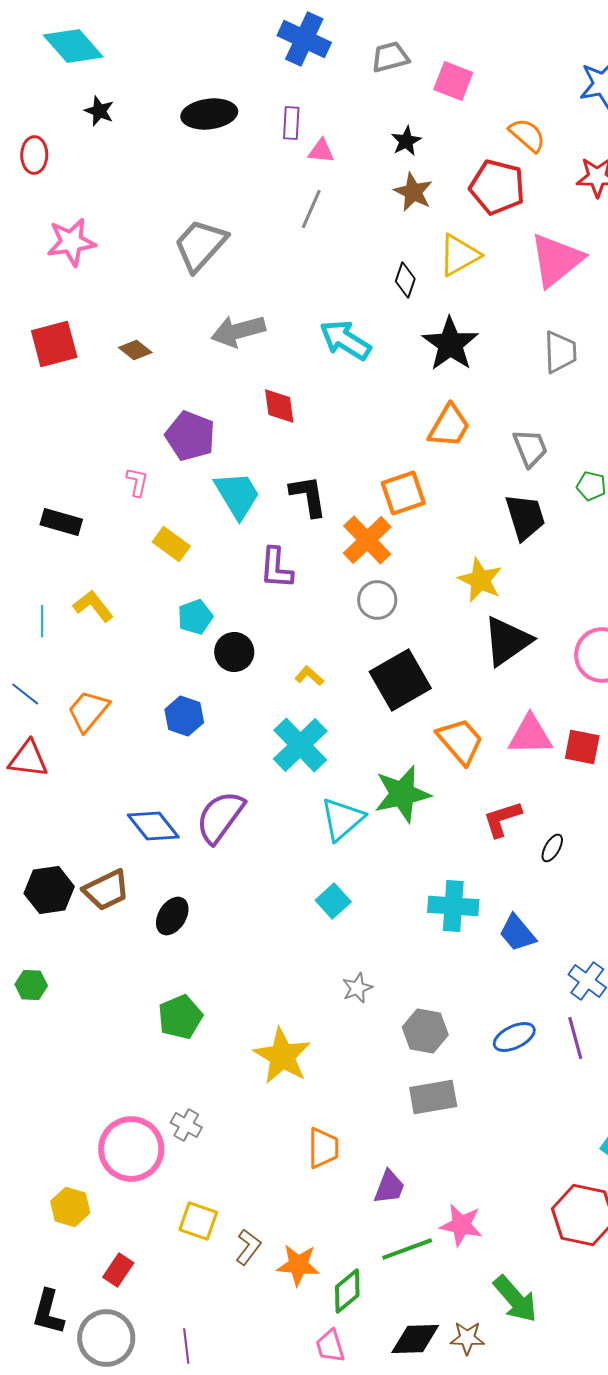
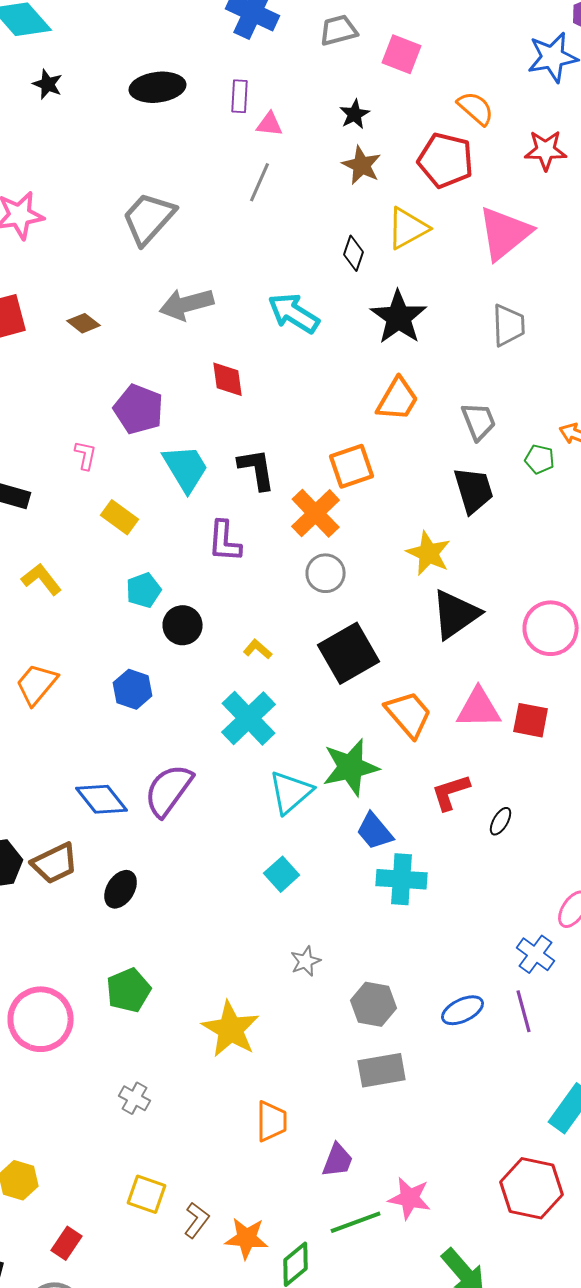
blue trapezoid: (517, 933) -> (375, 831), moved
pink circle: (131, 1149) -> (41, 1019), moved

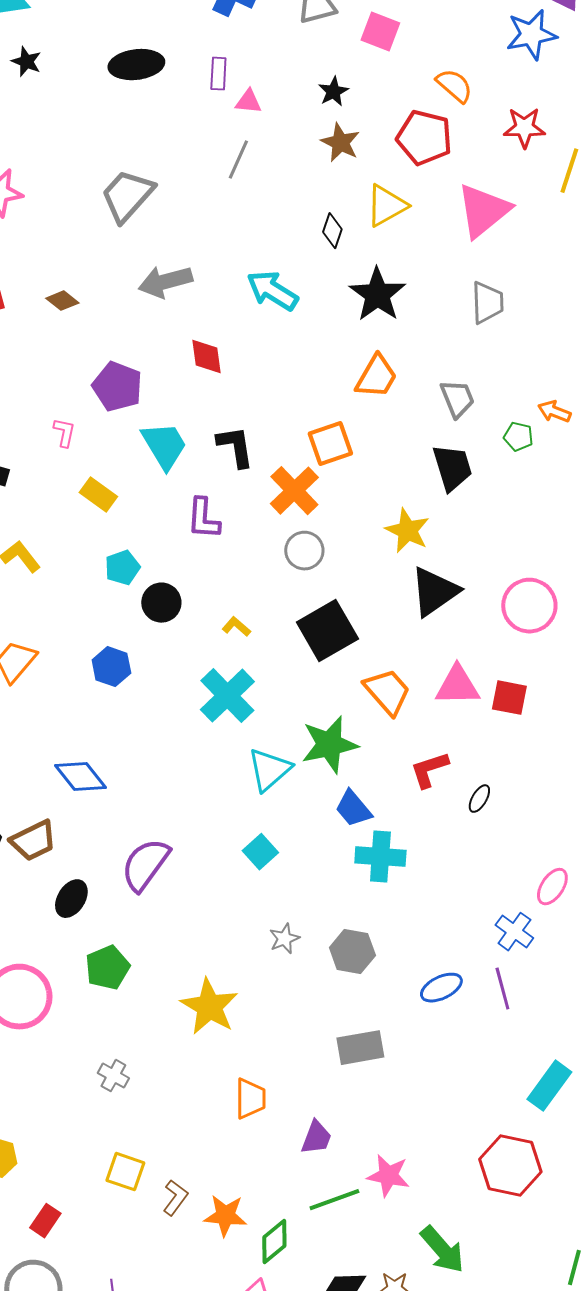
purple semicircle: (169, 790) -> (145, 865), moved
black ellipse: (121, 889) -> (71, 899), moved
gray hexagon: (374, 1004) -> (352, 952), moved

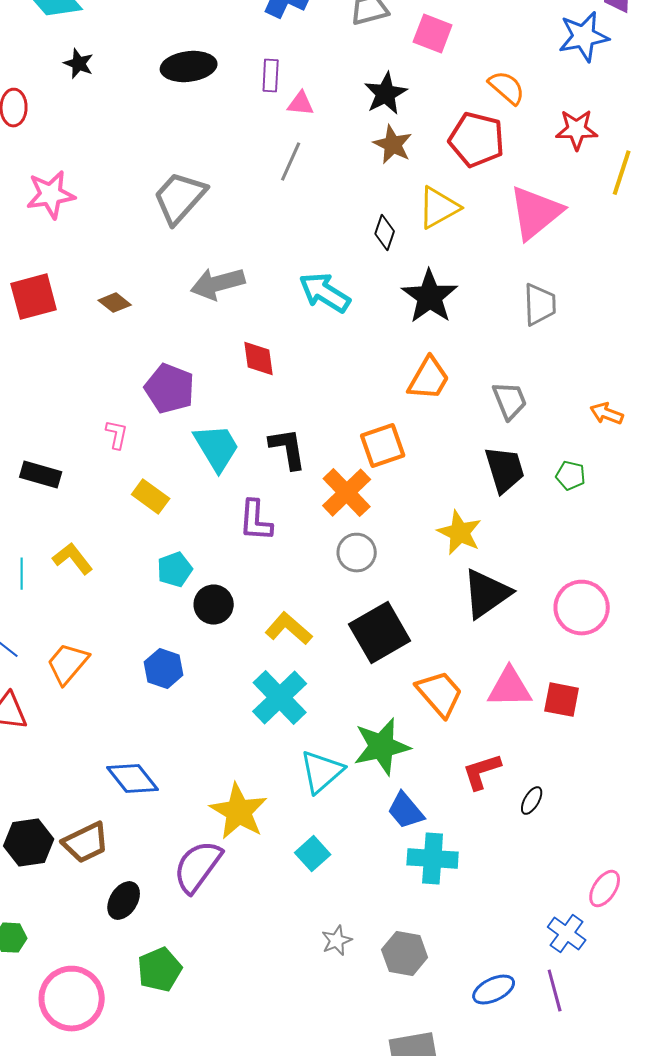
black star: (333, 92) -> (386, 94), size x1.4
green pentagon: (518, 437) -> (571, 476), moved
yellow L-shape: (236, 627) -> (289, 629), size x1.6
yellow star: (209, 1007) -> (239, 812), moved

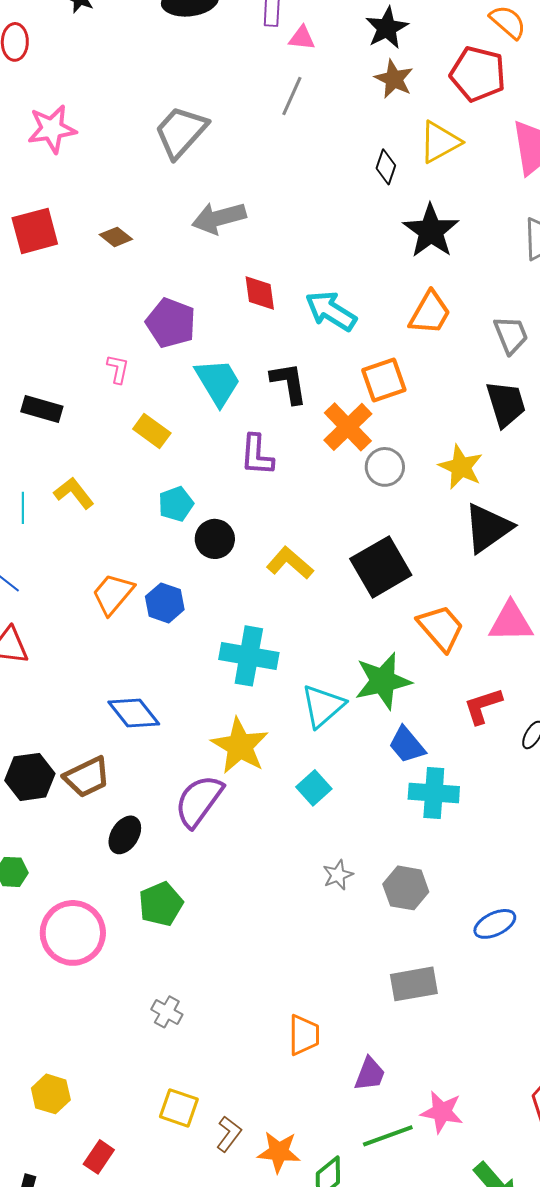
cyan arrow: (325, 293) -> (331, 311), moved
gray circle: (357, 553) -> (385, 467), moved
orange trapezoid: (68, 664) -> (113, 594), moved
cyan cross: (280, 698) -> (249, 656), moved, turned -36

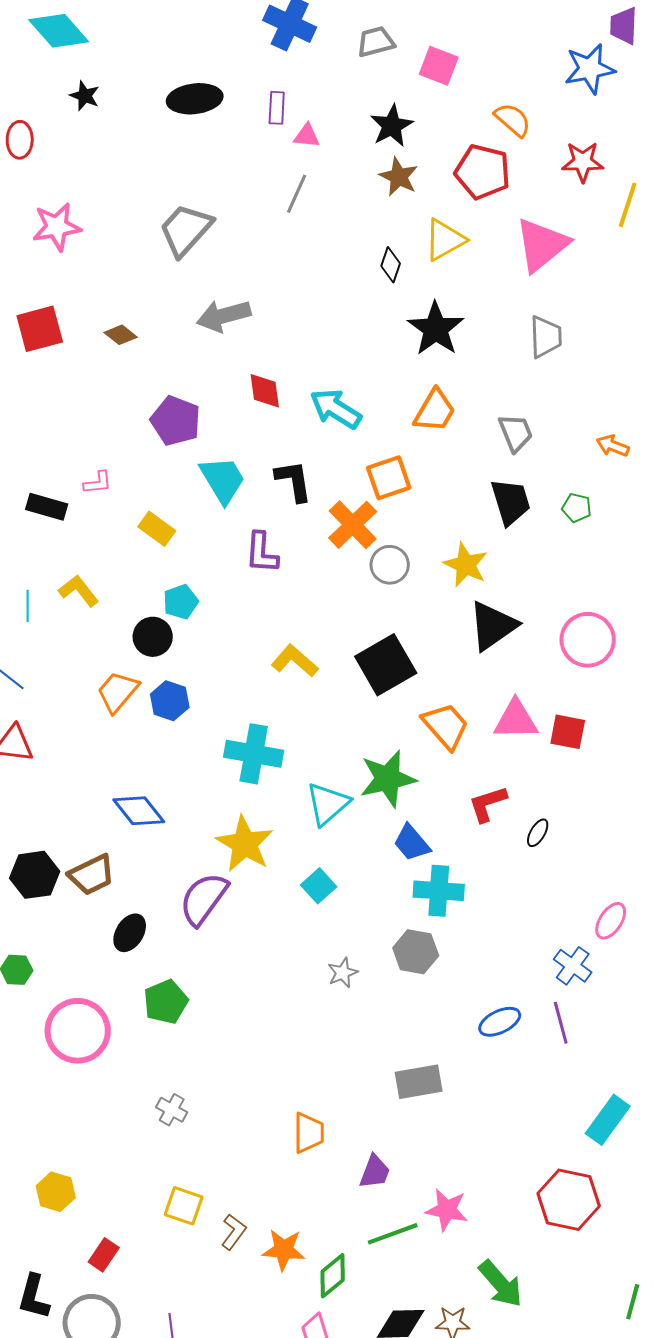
pink L-shape: (118, 369) -> (98, 483), moved, turned 72
black circle: (215, 539) -> (153, 637), moved
gray hexagon: (406, 888) -> (416, 952), moved

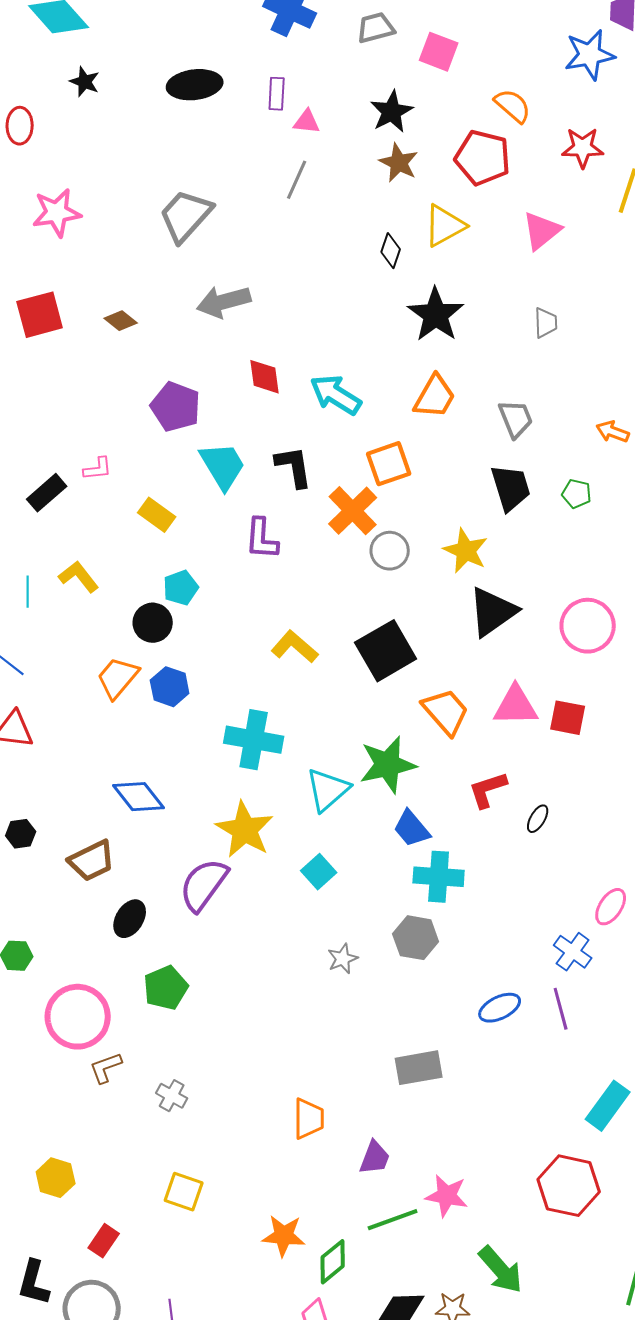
pink triangle: (542, 245) -> (542, 231), size x0.7
gray trapezoid: (546, 337) -> (546, 323), size x0.7
black rectangle: (47, 507) -> (47, 493), turned -57
black hexagon: (35, 875) -> (21, 834), moved, size x0.6
brown L-shape: (234, 1232) -> (106, 1068), moved, turned -147

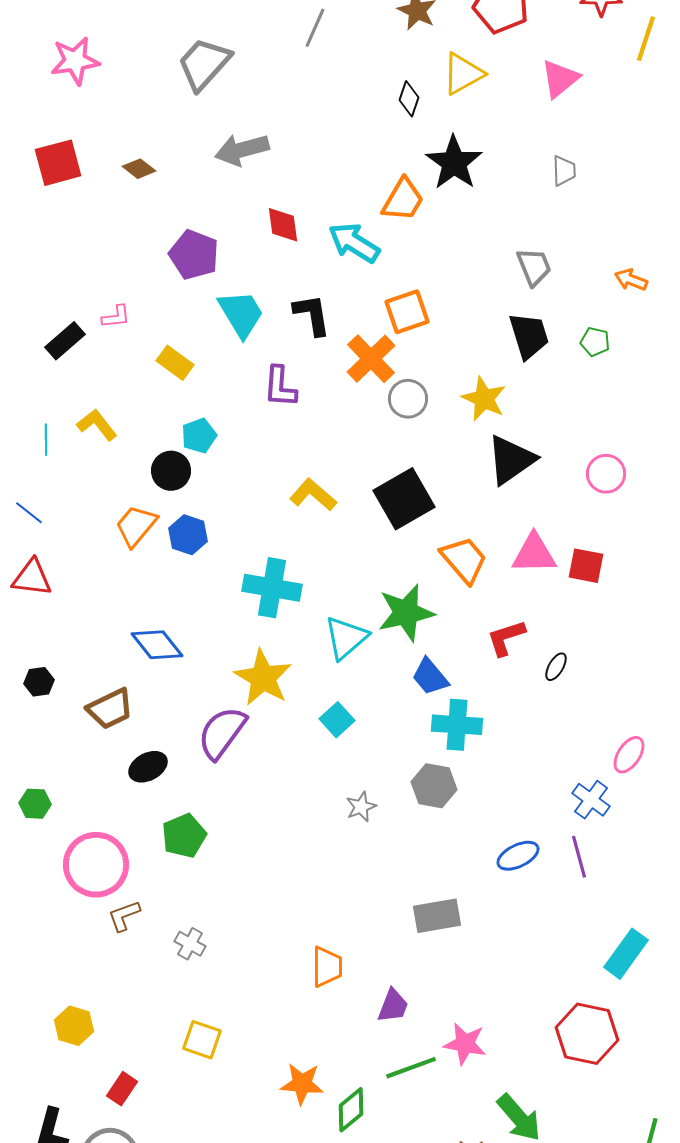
orange trapezoid: (435, 397) -> (403, 200), moved
pink circle: (588, 626) -> (606, 474), size x0.7
black ellipse: (130, 919) -> (148, 767), turned 30

